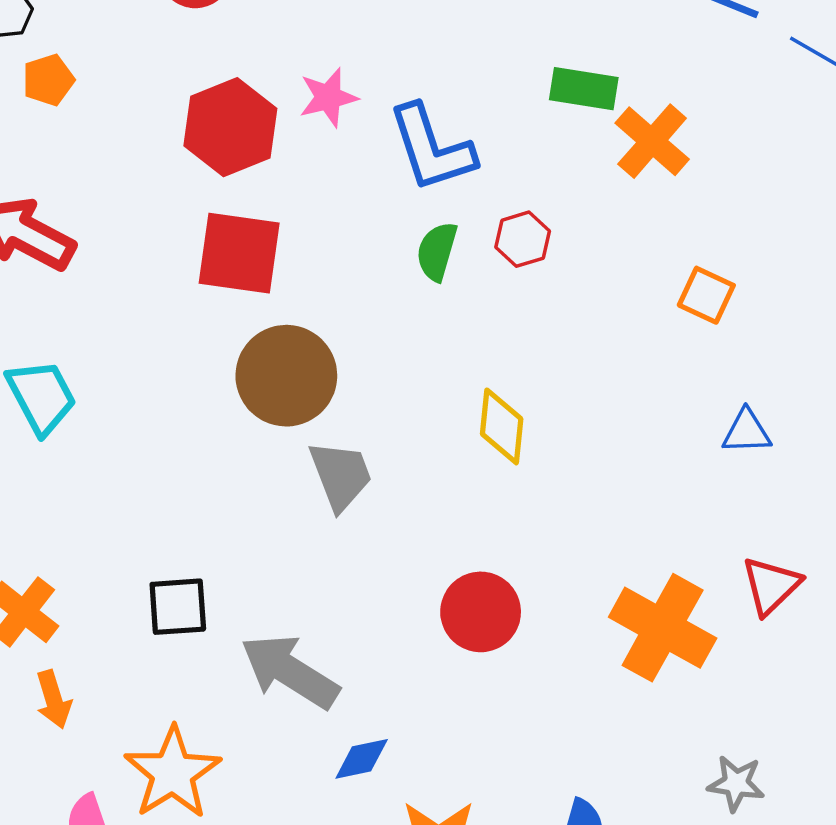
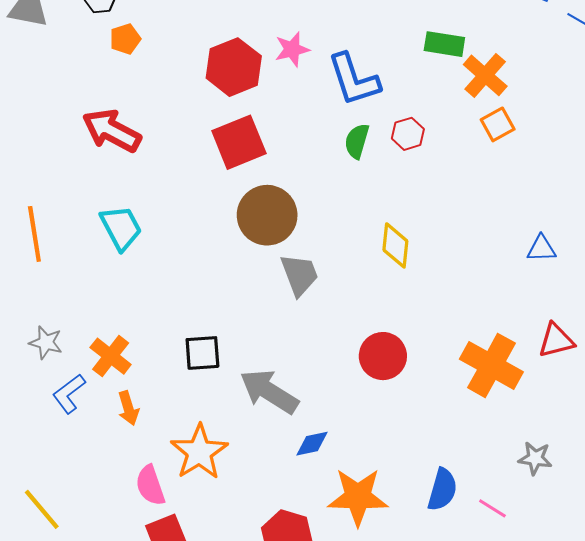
red square: (239, 253) -> (239, 142), turned -30
orange square: (706, 295) -> (498, 124), moved, turned 36
red triangle: (771, 586) -> (556, 340), turned 30

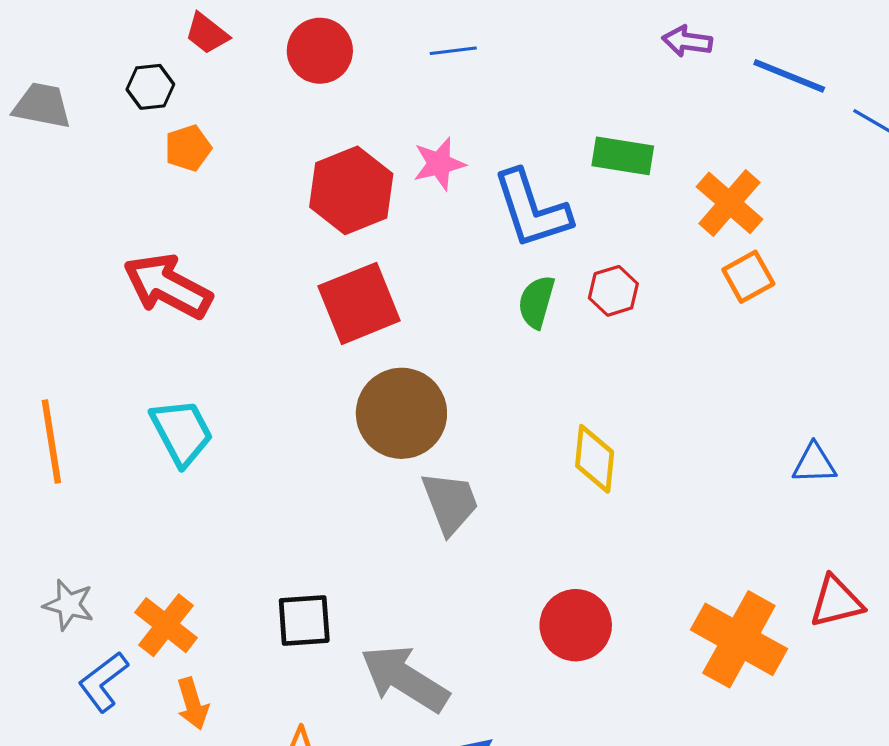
green rectangle: (444, 44) -> (623, 156), moved

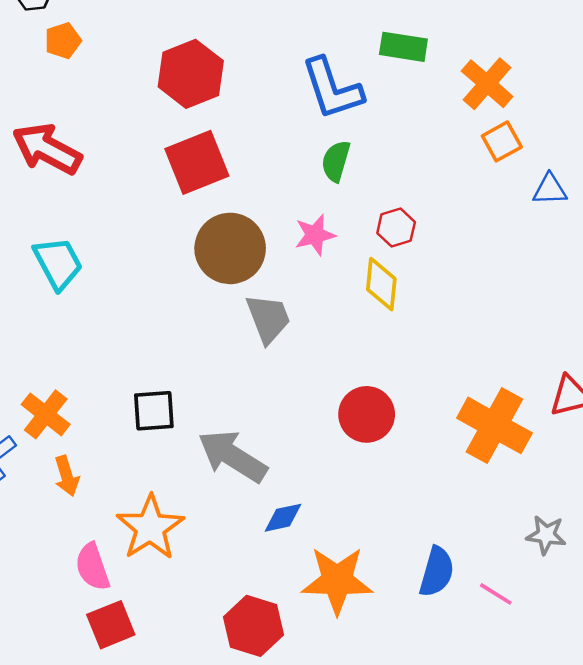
pink star: (439, 164) -> (315, 235), moved
red hexagon: (613, 291) -> (396, 228), moved
blue triangle: (814, 464) -> (550, 189), moved

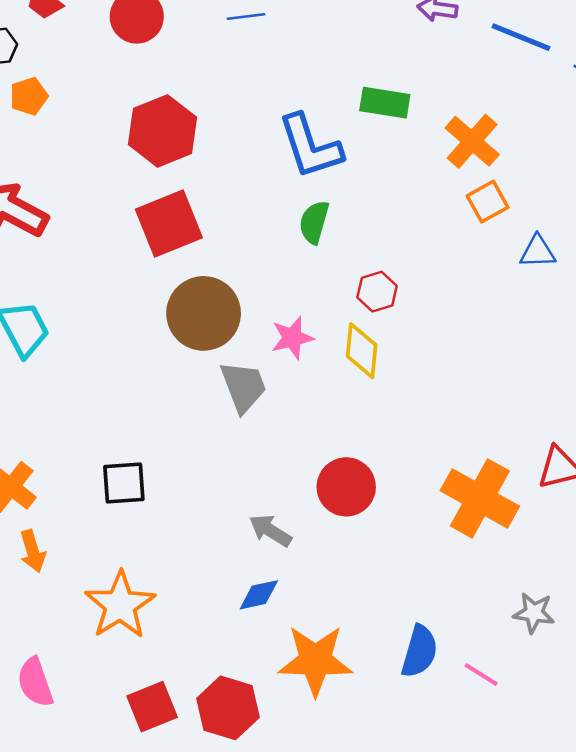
pink star: (315, 235) -> (292, 338), moved
gray arrow: (233, 456) -> (270, 531), moved, size x0.6
pink semicircle: (92, 567) -> (35, 682), moved
red square: (111, 625) -> (152, 707), moved

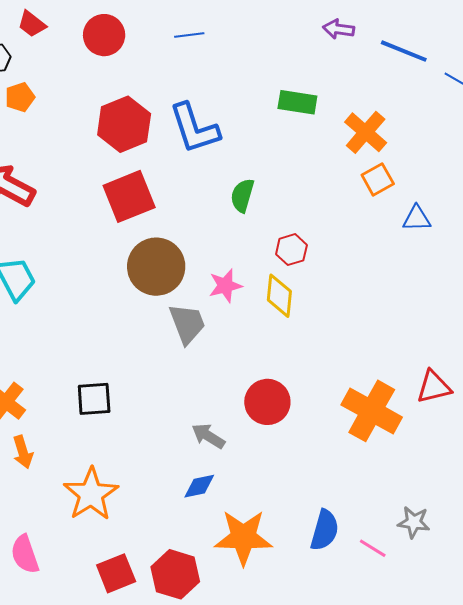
blue L-shape: (310, 146) -> (194, 128), moved
gray star: (534, 613) -> (414, 522), moved

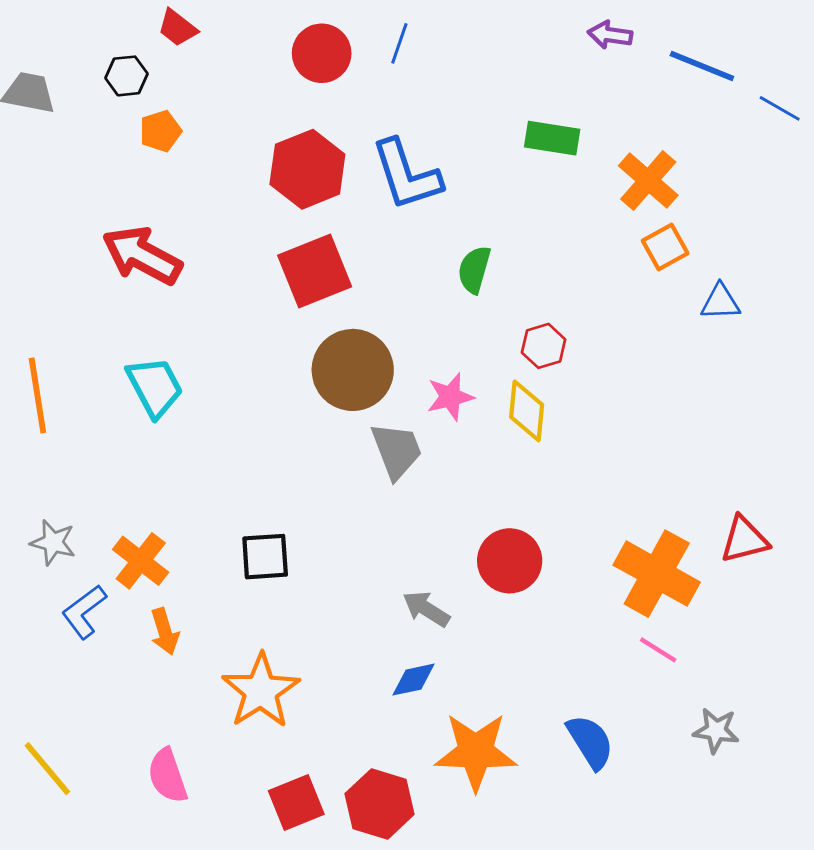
red circle: (104, 35) -> (322, 53), moved
blue line: (189, 35) -> (399, 43), turned -64
blue semicircle: (325, 530) -> (590, 742), turned -48
pink line: (373, 548) -> (658, 650), moved

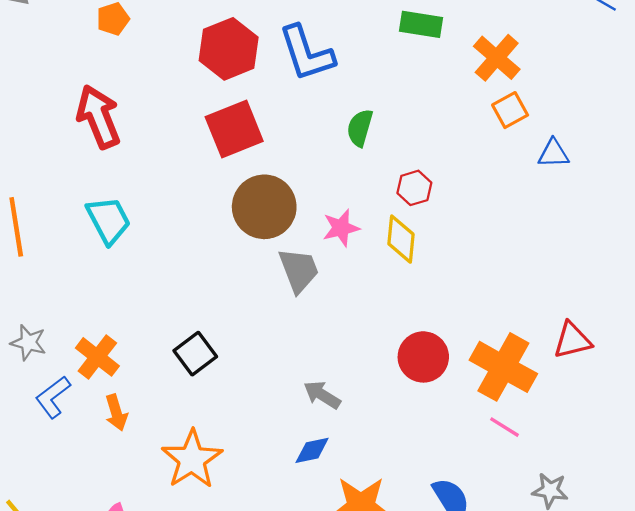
red arrow: (142, 255) -> (98, 117), turned 40
black square: (265, 557) -> (195, 354), turned -33
red circle: (510, 561) -> (423, 357), moved

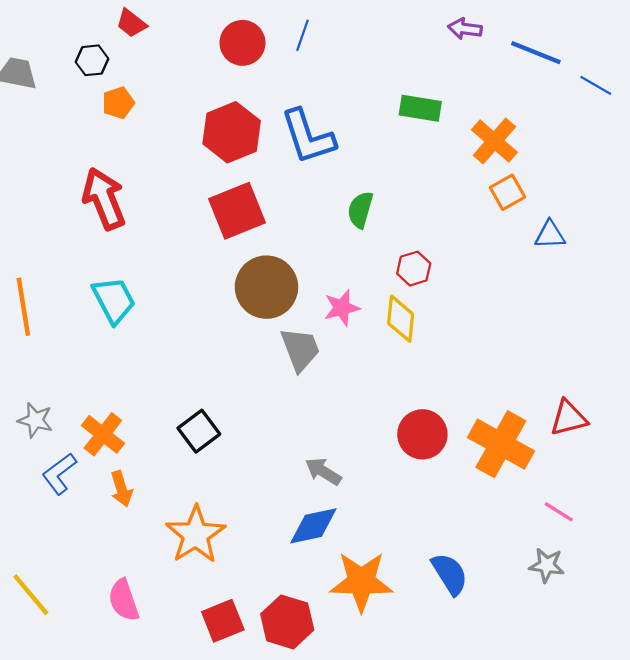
pink line: (504, 427) -> (559, 512), moved
blue diamond: (312, 450) -> (313, 526), size x1.4

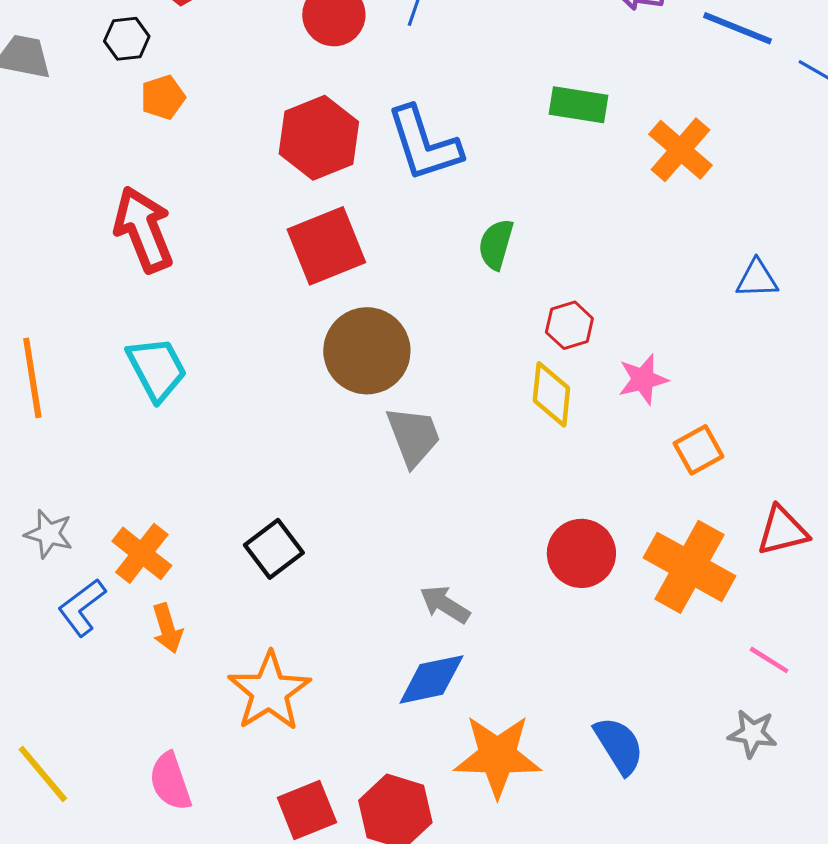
orange square: (507, 192) -> (698, 450), moved
pink star: (342, 308) -> (643, 379), moved

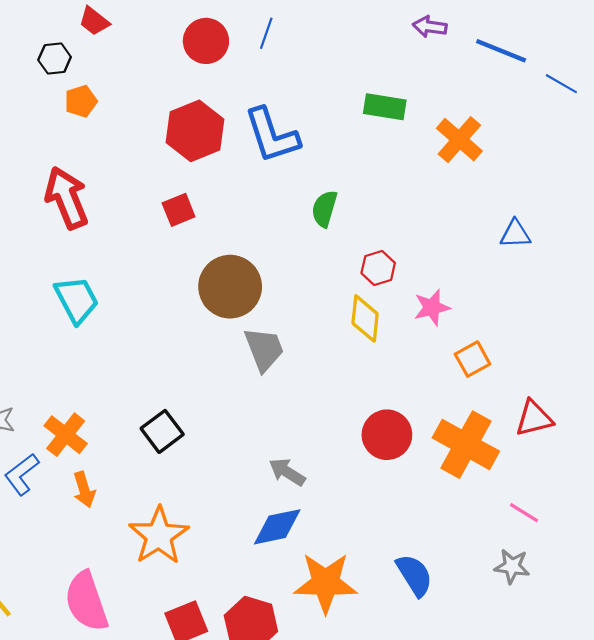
red square: (326, 246) -> (179, 210), moved, size x0.6
pink semicircle: (170, 781) -> (86, 601), size x1.4

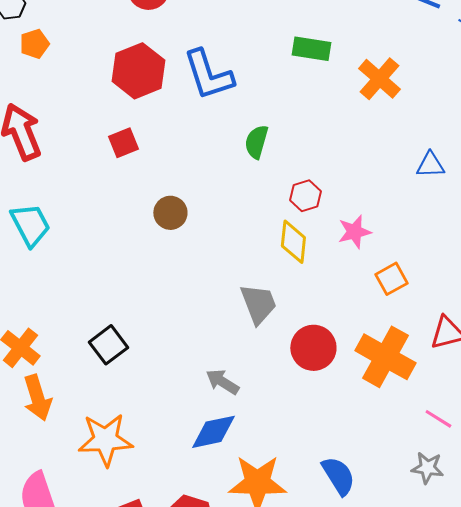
brown circle: (230, 287) -> (170, 213), size x0.6
gray trapezoid: (264, 349) -> (258, 304), moved
orange arrow: (84, 490) -> (37, 398), size x1.4
orange star: (159, 536) -> (105, 440), turned 30

